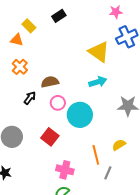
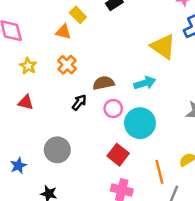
cyan arrow: (98, 82) -> (145, 83), moved
red square: (50, 137) -> (118, 155), moved

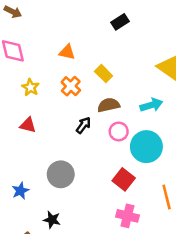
yellow rectangle: (78, 15) -> (104, 74), moved

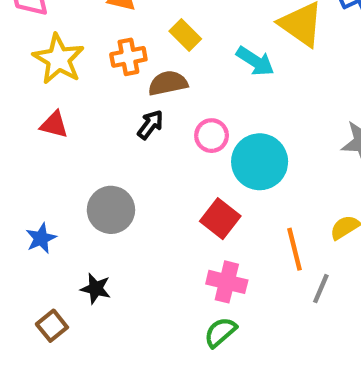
orange cross: (71, 86) -> (128, 57), turned 36
yellow star: (30, 87) -> (59, 59), size x1.6
brown semicircle: (109, 105) -> (168, 83), moved
cyan arrow: (151, 105) -> (255, 61), moved, turned 50

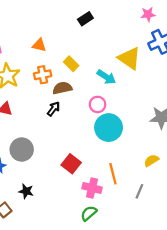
pink circle: (212, 136) -> (98, 104), moved
gray circle: (111, 210) -> (22, 150), moved
red square: (220, 219) -> (71, 164), moved
orange line: (295, 249) -> (113, 174), moved

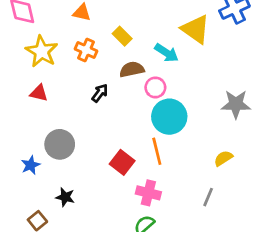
orange cross: (43, 75) -> (86, 50), turned 35
brown semicircle: (62, 88) -> (132, 69), moved
orange line: (113, 174) -> (157, 151), moved

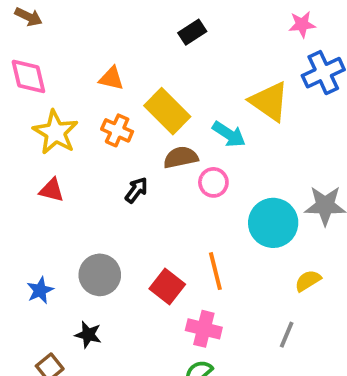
yellow rectangle: (122, 36) -> (167, 111), size x1.6
cyan circle: (169, 117) -> (273, 223), moved
gray circle: (60, 144) -> (100, 275), moved

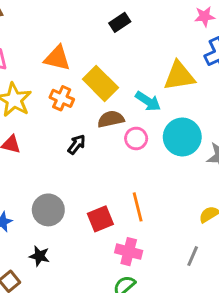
orange triangle: (111, 78) -> (57, 58), size x1.4
yellow triangle: (269, 101) -> (179, 76), turned -44
cyan circle: (273, 223) -> (182, 137), moved
red square: (167, 286) -> (100, 219), turned 30

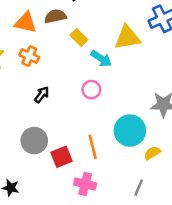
yellow rectangle: (100, 83) -> (79, 37), moved, size x0.6
brown semicircle: (111, 119) -> (55, 16), moved
cyan circle: (182, 137) -> (130, 131), moved
gray circle: (48, 210) -> (34, 141), moved

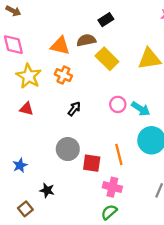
yellow rectangle: (79, 37) -> (107, 59), size x1.5
cyan arrow: (101, 59) -> (141, 109), moved
red square: (62, 157) -> (92, 163), turned 30

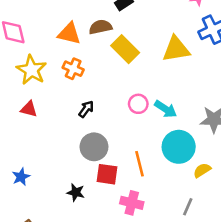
gray circle: (68, 149) -> (94, 147), moved
black star: (47, 190) -> (76, 192), moved

